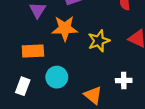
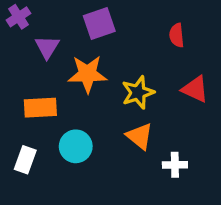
white cross: (124, 81) -> (175, 165), moved
orange triangle: (93, 95) -> (140, 136), moved

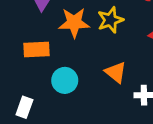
yellow star: (138, 93) -> (110, 20), moved
white rectangle: (25, 160) -> (24, 107), moved

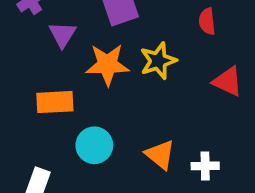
orange triangle: (116, 72) -> (160, 155), moved

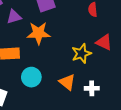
purple triangle: (62, 34) -> (14, 17), turned 42
yellow star: (158, 61) -> (81, 54), moved

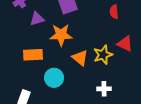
orange triangle: (67, 82) -> (80, 58), moved
white cross: (92, 88) -> (104, 89), moved

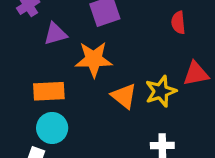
red triangle: (125, 44) -> (196, 74), turned -36
cyan circle: (54, 78) -> (52, 128), moved

